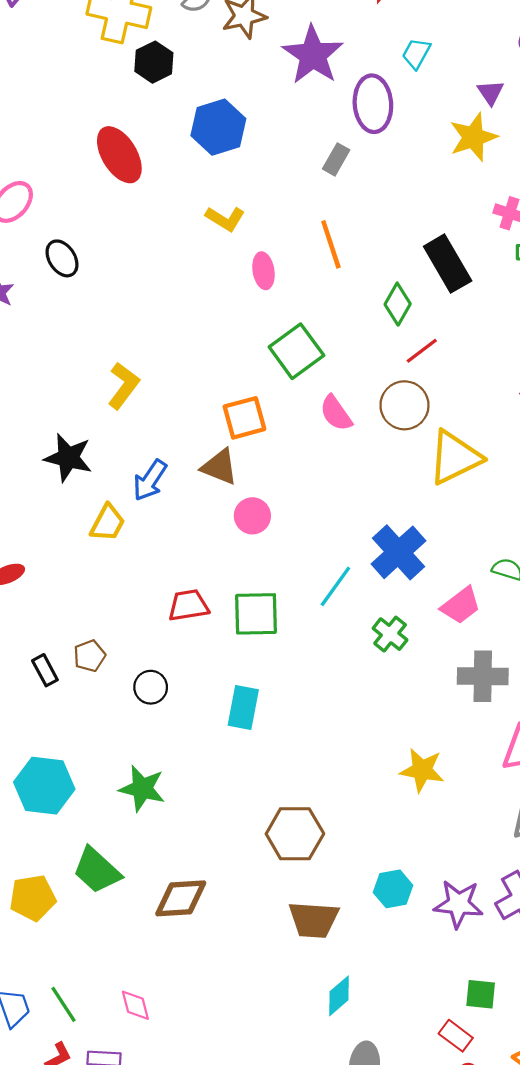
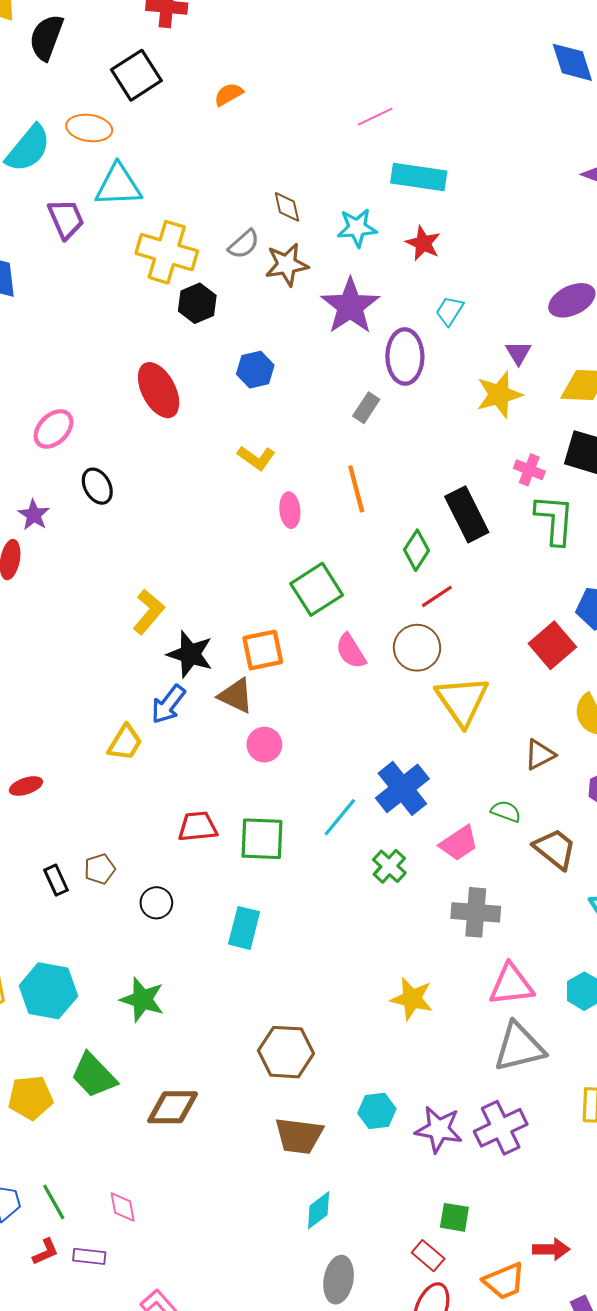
blue hexagon: (218, 127) -> (255, 370), size x0.7
yellow triangle: (455, 457) -> (462, 701), turned -42
black star: (68, 458) -> (190, 654), moved

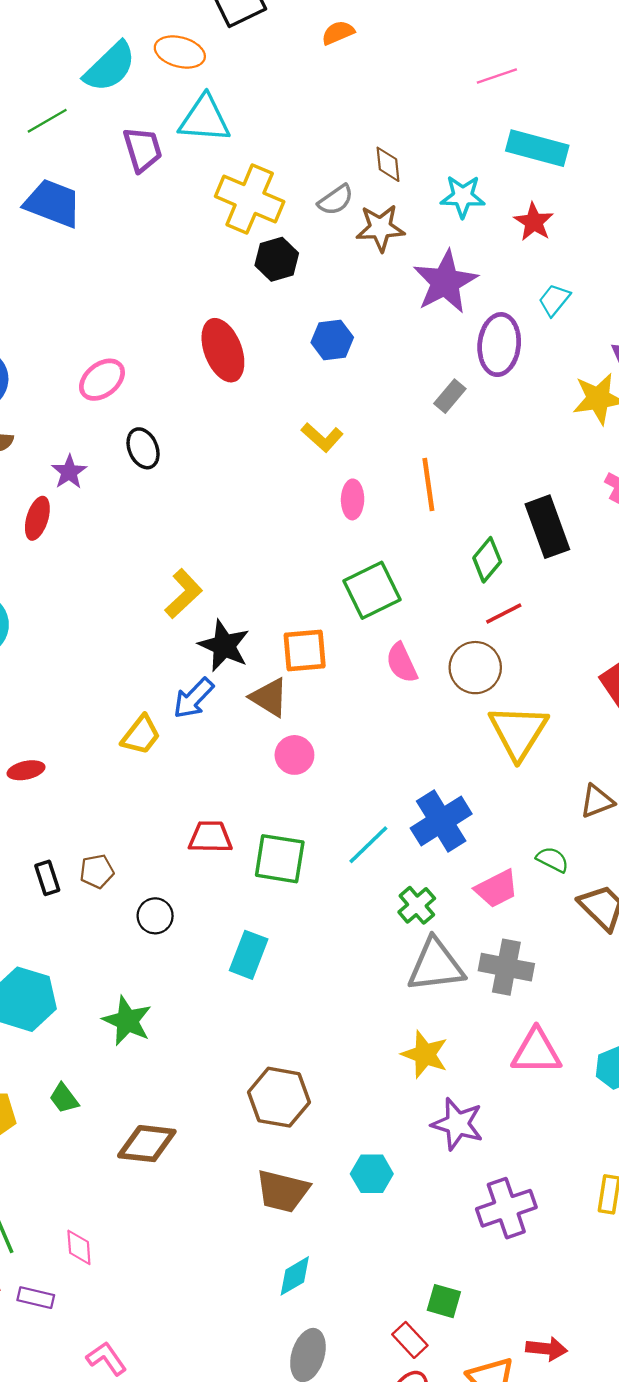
gray triangle: (519, 1047) -> (436, 965), moved
green trapezoid: (94, 1075) -> (64, 1098), size x0.6
purple star: (439, 1129) -> (457, 1124), moved

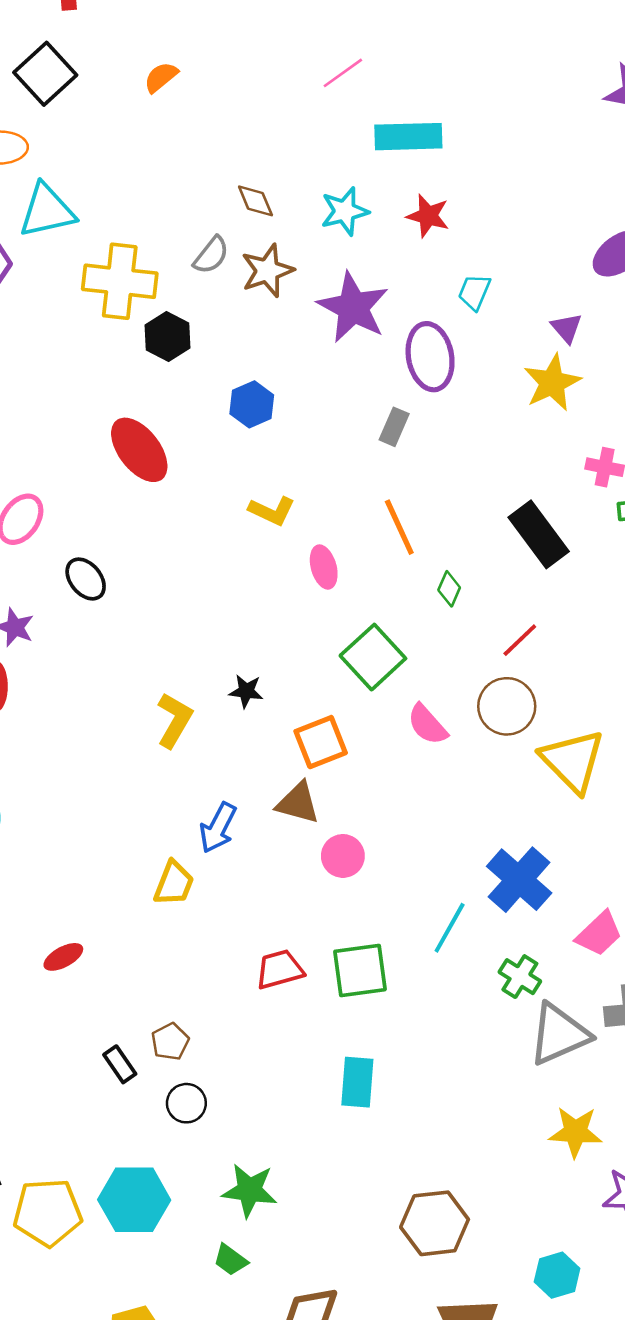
green diamond: (487, 560) -> (449, 589), moved, size x0.7
black star: (224, 646) -> (246, 691), moved, size x0.6
black circle: (155, 916) -> (186, 1103), moved
green trapezoid: (64, 1098) -> (230, 1260), moved

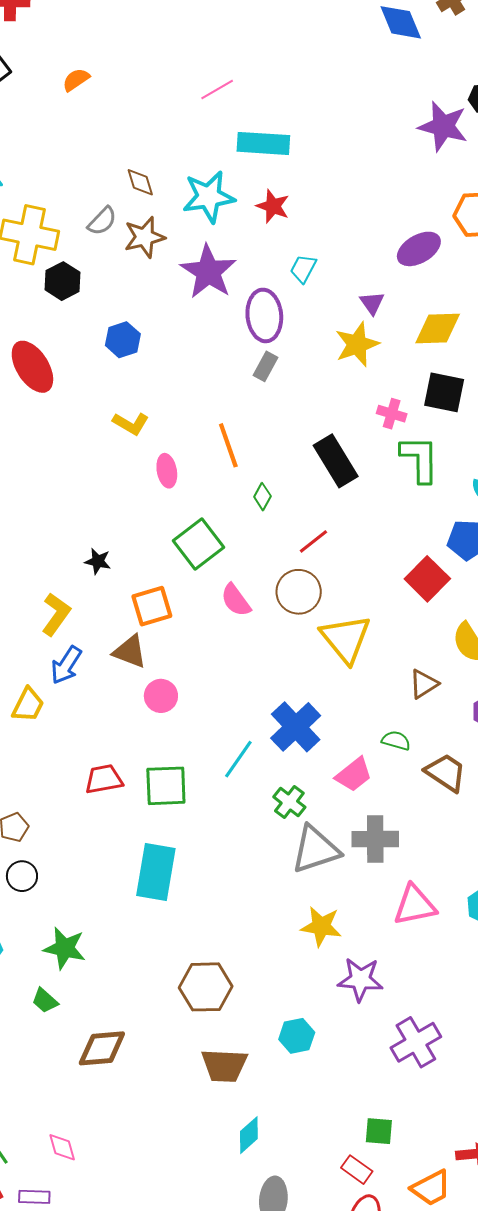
cyan star: (345, 211) -> (209, 197), size x1.4
gray rectangle: (394, 427) -> (265, 366), moved
yellow L-shape: (174, 720) -> (56, 614), moved
cyan rectangle: (357, 1082) -> (156, 872), size x1.4

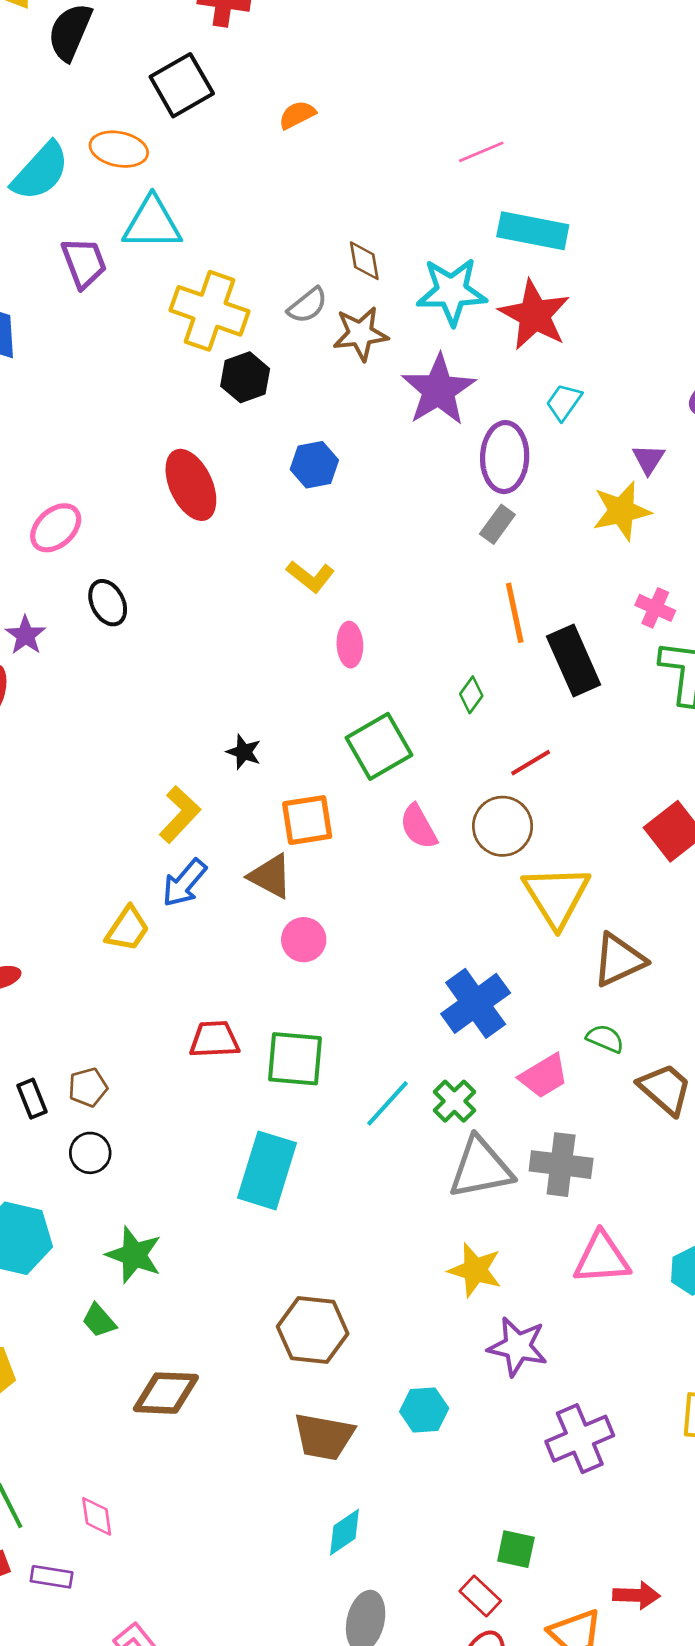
red star: (273, 206) -> (534, 315), size x1.6
orange line: (228, 445) -> (515, 613), moved
brown triangle: (424, 684) -> (619, 960), moved, size x1.4
cyan line: (238, 759) -> (388, 1103), moved

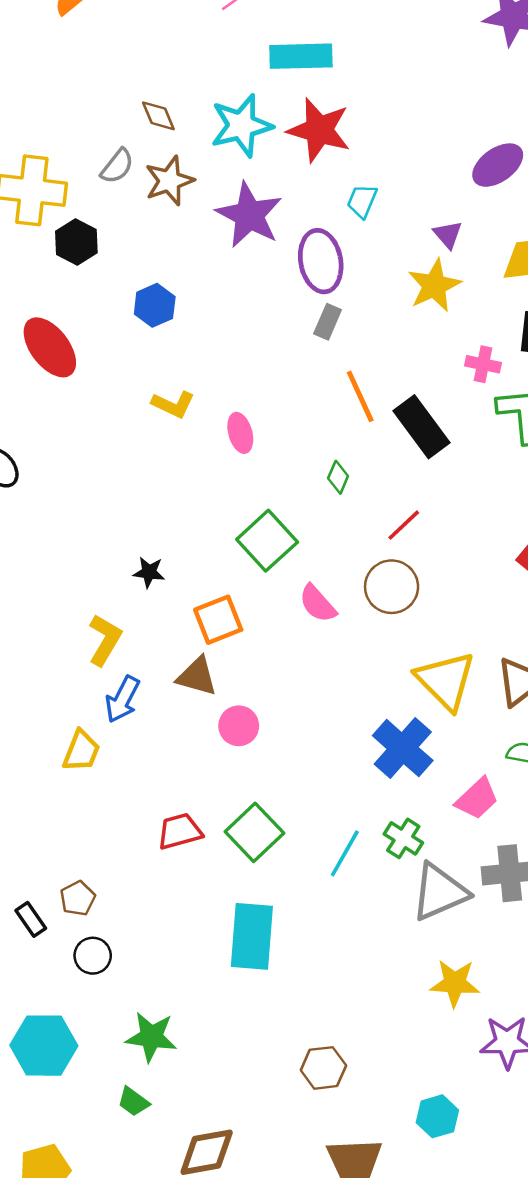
pink ellipse: (350, 645) -> (240, 433), moved
yellow triangle: (556, 896) -> (446, 681), moved
green square: (295, 1059) -> (254, 832), turned -36
brown hexagon: (313, 1330) -> (323, 1068), size x0.7

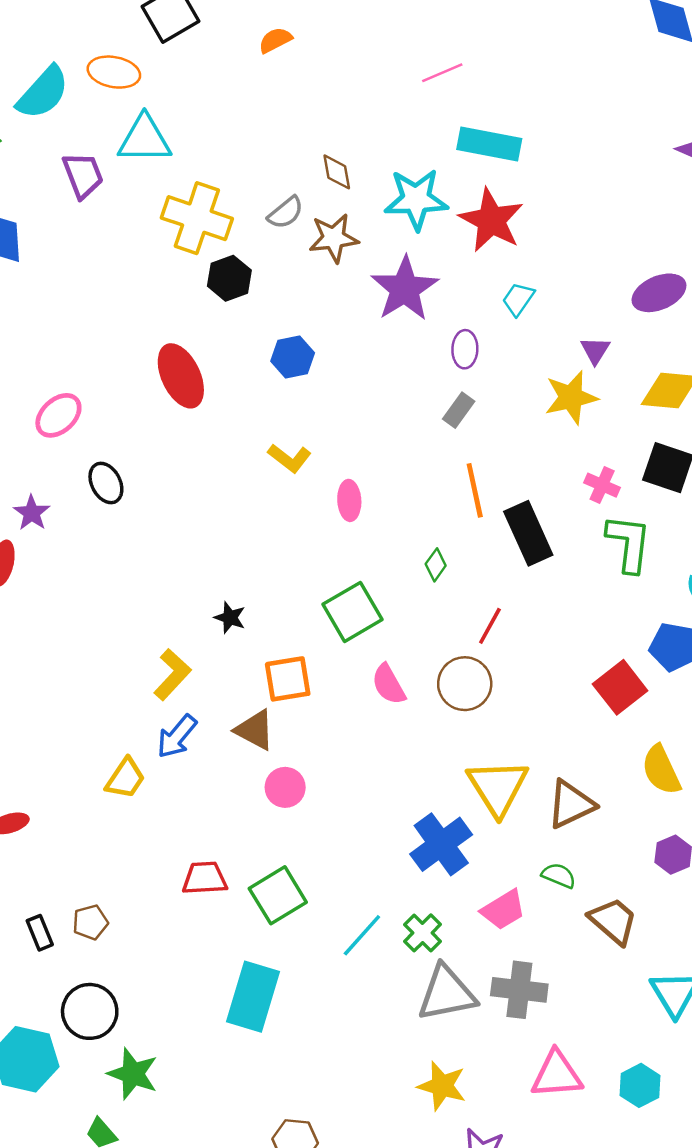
purple ellipse: (321, 261) -> (465, 349), size x0.6
red line: (404, 525) -> (490, 626), turned -30
black circle: (93, 956) -> (90, 1011), moved, size x1.5

